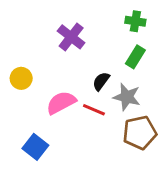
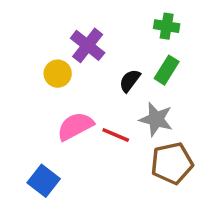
yellow circle: (21, 78) -> (58, 74), moved
black semicircle: (101, 81) -> (130, 81), moved

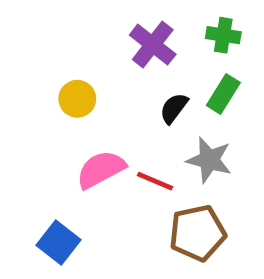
purple cross: (88, 45) -> (153, 45), moved
brown pentagon: (172, 163) -> (197, 233), moved

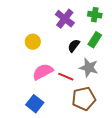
blue square: (58, 242) -> (35, 104), moved

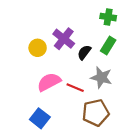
purple cross: (65, 19) -> (64, 39), moved

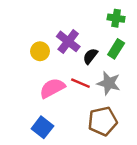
red line: (75, 88) -> (80, 83), moved

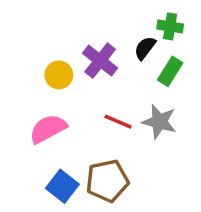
black semicircle: (90, 56) -> (145, 48), moved
pink semicircle: (52, 88) -> (48, 129), moved
brown pentagon: (103, 121) -> (107, 181), moved

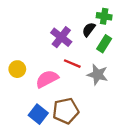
yellow circle: (59, 75) -> (17, 69), moved
red line: (118, 122) -> (72, 64), moved
pink semicircle: (48, 129) -> (47, 79), moved

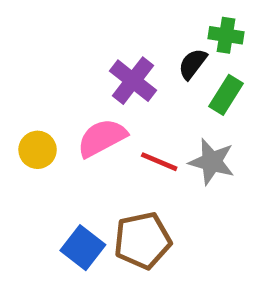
red line: (72, 64) -> (159, 162), moved
pink semicircle: (47, 79) -> (102, 138), moved

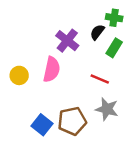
pink semicircle: (102, 138) -> (52, 69), turned 130
red line: (159, 162) -> (100, 79), moved
gray star: (212, 162) -> (107, 109), moved

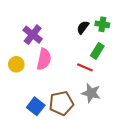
green cross: (114, 18) -> (102, 24), moved
purple cross: (67, 41) -> (33, 35), moved
green rectangle: (114, 48) -> (97, 51), moved

